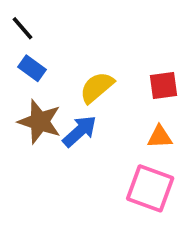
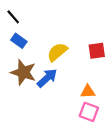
orange triangle: (160, 137) -> (88, 92), moved
pink square: (150, 188) -> (89, 112), size x0.7

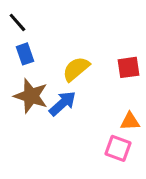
blue rectangle: (19, 41) -> (25, 54), turned 35
orange triangle: (88, 92) -> (130, 121), moved

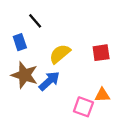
black line: (17, 22) -> (35, 21), moved
pink square: (118, 148) -> (83, 107), moved

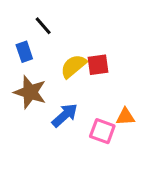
red square: (101, 53) -> (98, 65), moved
blue arrow: (49, 81) -> (65, 115), moved

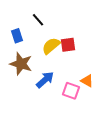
black line: (43, 26) -> (38, 20), moved
orange triangle: (125, 117) -> (87, 81), turned 32

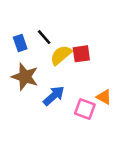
black line: (38, 20) -> (44, 37), moved

